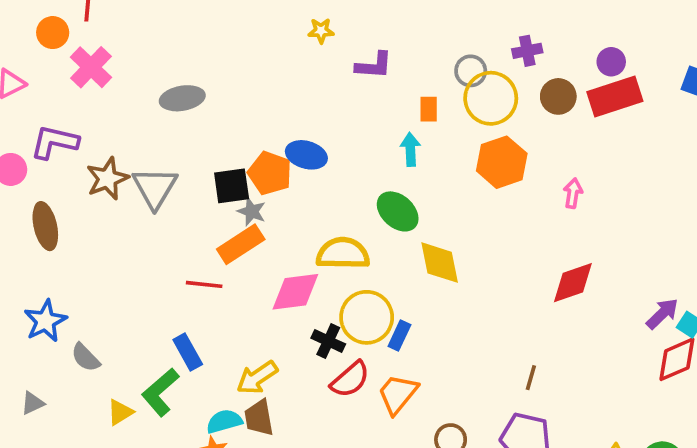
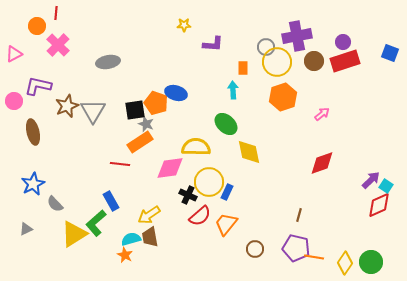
purple cross: (527, 51) -> (297, 36), size x1.8
pink arrow: (573, 193) -> (322, 114), turned 42
yellow triangle: (120, 412) -> (74, 234), size x1.8

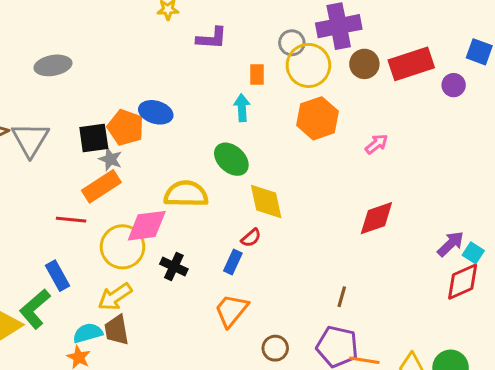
purple circle: (343, 42) -> (454, 85), moved
yellow circle: (209, 182) -> (123, 247), moved
red semicircle: (200, 216) -> (251, 238), moved, size x0.6

